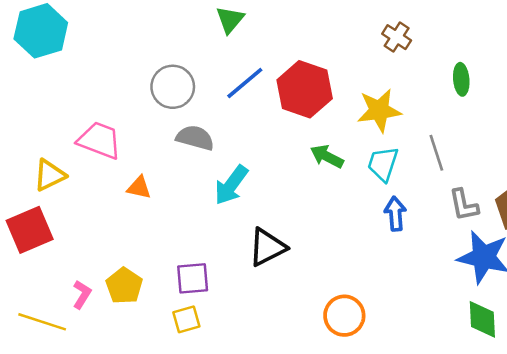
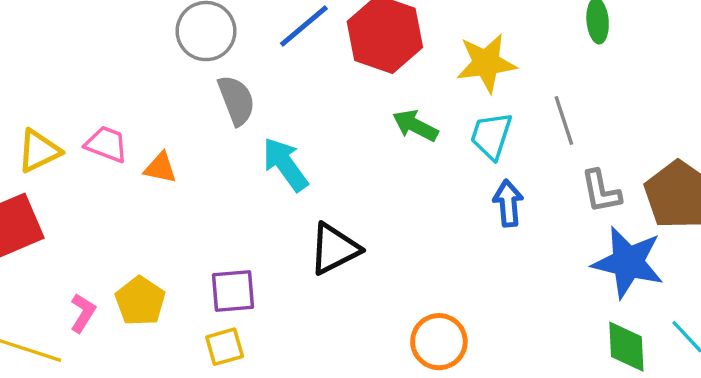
gray semicircle: (195, 138) -> (236, 100), turned 54
pink trapezoid: (99, 140) -> (106, 144), moved, size x0.7
cyan arrow: (231, 185) -> (285, 164), turned 108

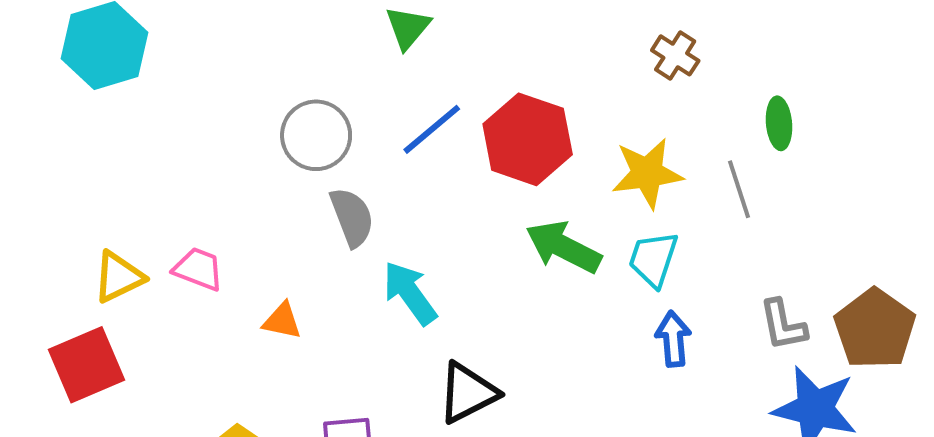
gray line: (564, 121) -> (739, 189), moved
green arrow: (415, 126) -> (563, 247), size x1.4
orange triangle: (160, 168) -> (282, 321), moved

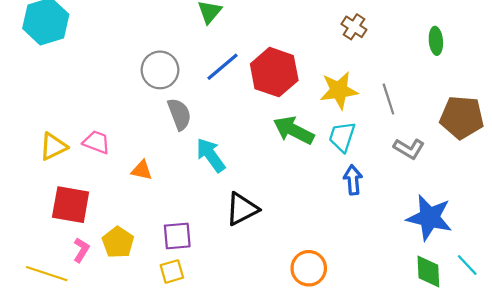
green ellipse: (779, 123) -> (436, 41), moved
gray L-shape: (783, 325) -> (409, 149), moved, turned -48
brown pentagon: (875, 329) -> (462, 117), moved, turned -30
red square: (87, 365) -> (71, 205), moved, turned 33

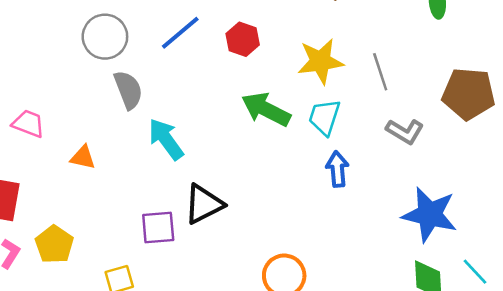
red hexagon: (274, 72) -> (243, 39), size x0.6
purple square: (177, 236) -> (158, 228), moved

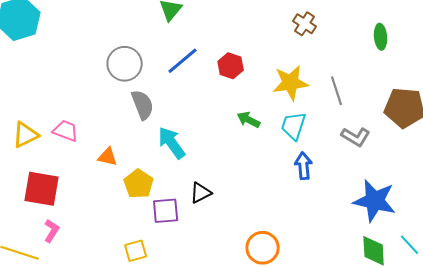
green arrow: (266, 109) -> (249, 120), size x0.6
black triangle: (204, 204) -> (201, 193), size x0.7
yellow pentagon: (54, 244) -> (139, 184), moved

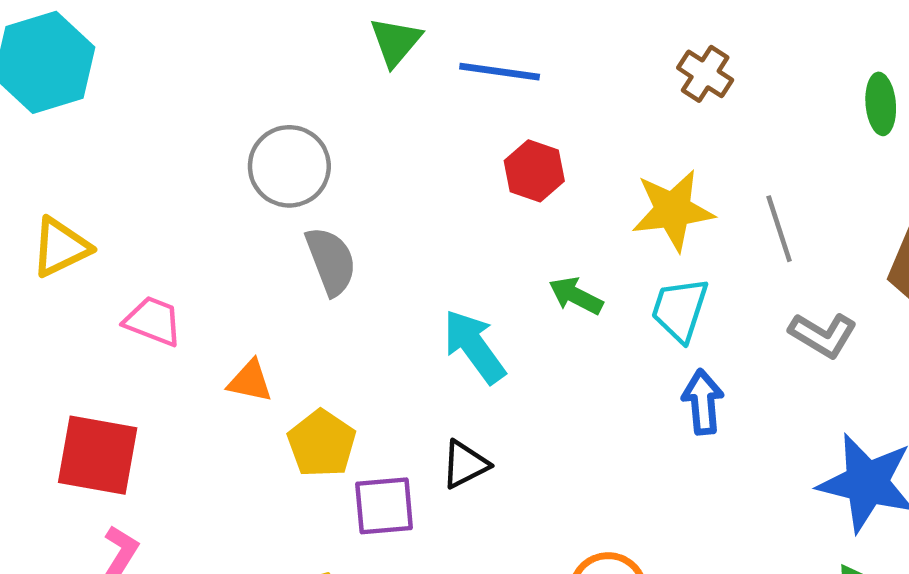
blue line: (183, 61) -> (500, 72), moved, turned 48
yellow triangle: (26, 135) -> (61, 247), moved
cyan arrow: (172, 143) -> (474, 347), moved

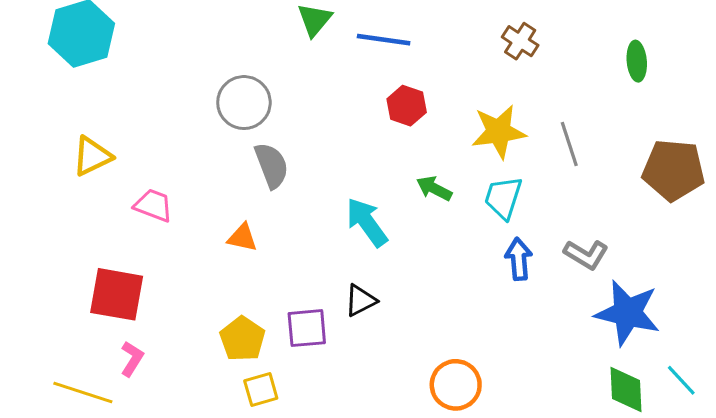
gray L-shape: (823, 335) -> (586, 254), moved
orange triangle: (250, 381) -> (242, 238), moved
yellow pentagon: (322, 444) -> (242, 339), moved

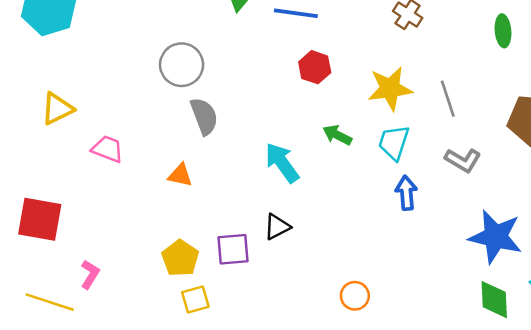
gray L-shape: (586, 254) -> (463, 160), moved
red square: (117, 294) -> (40, 219), moved
orange circle: (456, 385) -> (355, 296), size x0.7

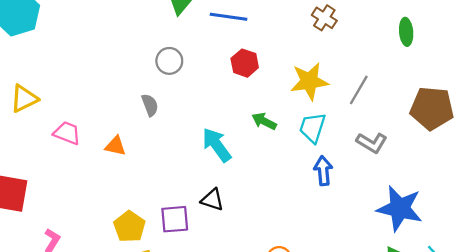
gray circle: (182, 65) -> (169, 61), moved, size x0.7
gray line: (448, 99) -> (359, 90), turned 48
gray semicircle: (204, 116) -> (150, 105), size x0.7
orange triangle: (180, 175) -> (115, 146), moved
black triangle: (277, 227) -> (212, 200), turned 45

